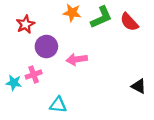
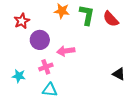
green L-shape: (101, 17) -> (87, 15), turned -55
pink cross: (34, 75) -> (46, 67), moved
cyan star: (14, 83) -> (19, 76), moved

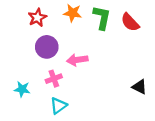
red star: (22, 21) -> (37, 18), moved
cyan triangle: (50, 90) -> (58, 106), turned -42

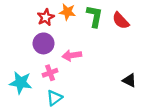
red star: (37, 18) -> (46, 17), moved
cyan star: (22, 89) -> (21, 83), size x1.5

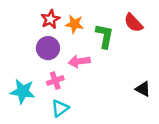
orange star: (67, 12) -> (74, 24), moved
green L-shape: (95, 16) -> (105, 36), moved

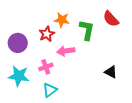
red star: (50, 19) -> (47, 34), moved
purple circle: (48, 48) -> (18, 43), moved
black triangle: (143, 89) -> (111, 72), moved

